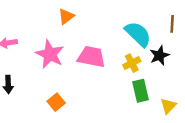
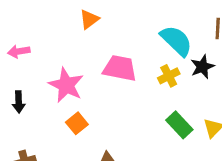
pink star: (50, 54) -> (66, 85), moved
green rectangle: (141, 91) -> (179, 125), moved, turned -30

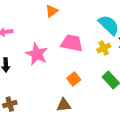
orange square: (77, 123) -> (74, 79), moved

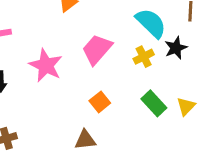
pink trapezoid: (72, 43) -> (97, 49), turned -60

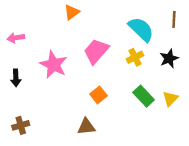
black star: (176, 48) -> (169, 58), moved

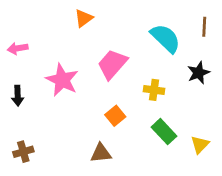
yellow cross: (135, 57) -> (154, 90), moved, turned 35
green rectangle: (144, 96) -> (164, 132), moved
yellow triangle: (170, 99) -> (200, 145), moved

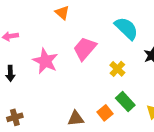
orange triangle: (84, 18) -> (62, 13), turned -42
yellow cross: (154, 90) -> (117, 69), turned 35
orange square: (115, 116) -> (105, 113), moved

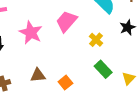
orange square: (105, 113) -> (65, 82), moved
brown triangle: (76, 118) -> (38, 75), moved

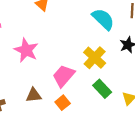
pink trapezoid: (66, 21) -> (64, 76), moved
yellow cross: (96, 40) -> (95, 58), size x1.5

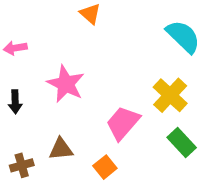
brown triangle: (34, 95) -> (61, 149), moved
orange square: (63, 103) -> (105, 167), moved

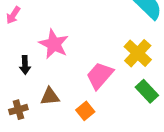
pink arrow: (15, 48) -> (13, 15), turned -48
black arrow: (15, 102) -> (25, 65), moved

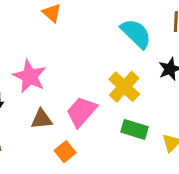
green rectangle: (147, 91) -> (135, 129), turned -30
brown triangle: (50, 96) -> (42, 119), moved

